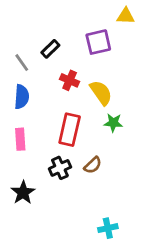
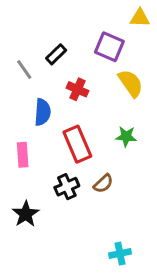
purple square: (98, 42) -> (109, 47), turned 36
yellow semicircle: (101, 93) -> (131, 83), moved
blue semicircle: (22, 97) -> (42, 112), moved
red rectangle: (70, 130) -> (77, 144), turned -36

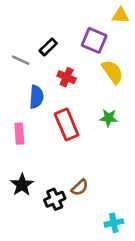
gray line: (24, 70) -> (21, 60), turned -30
brown semicircle: (103, 184) -> (80, 187), moved
black cross: (67, 187) -> (55, 199), moved
cyan cross: (120, 254) -> (114, 223), moved

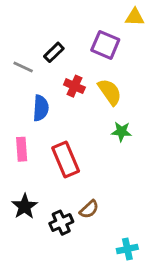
yellow semicircle: (113, 72) -> (110, 92), moved
red rectangle: (67, 124) -> (66, 159), moved

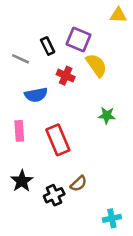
purple square: (105, 45) -> (78, 40), moved
black rectangle: (54, 52) -> (48, 46), turned -72
yellow semicircle: (110, 92) -> (96, 65), moved
blue semicircle: (41, 108) -> (36, 95), turned 75

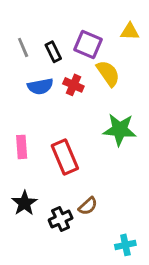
yellow triangle: (118, 15) -> (130, 32), moved
gray line: (21, 59) -> (23, 47), moved, turned 42
blue semicircle: (36, 95) -> (40, 86), moved
green star: (107, 115) -> (120, 130), size x1.6

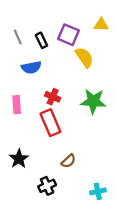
red cross: (73, 85) -> (53, 97), moved
pink rectangle: (22, 147) -> (17, 105), moved
black cross: (61, 219) -> (47, 186), moved

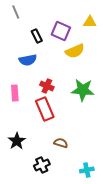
gray line: (18, 37) -> (16, 12), moved
yellow semicircle: (84, 57) -> (75, 51), turned 102
brown semicircle: (68, 161) -> (61, 143), turned -120

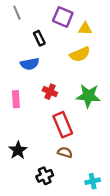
yellow triangle: (90, 22) -> (85, 29), moved
purple square: (61, 31) -> (63, 17), moved
red rectangle: (45, 109) -> (63, 125), moved

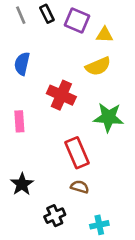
black rectangle: (39, 38) -> (47, 14), moved
blue semicircle: (30, 64) -> (22, 64), moved, turned 114
red cross: (50, 92) -> (61, 95), moved, size x1.5
cyan cross: (93, 181) -> (99, 225), moved

